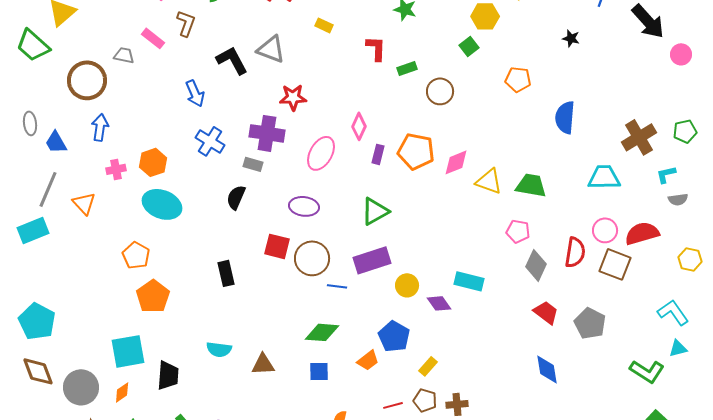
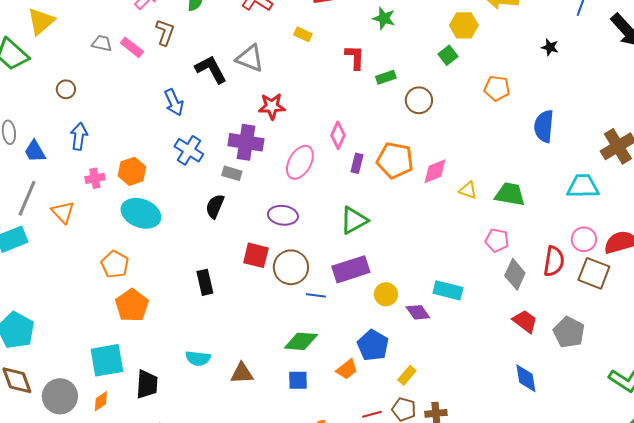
gray trapezoid: (124, 55) -> (102, 43), moved
brown circle: (87, 80) -> (66, 89), size x0.5
yellow triangle: (489, 181) -> (468, 190), size x0.7

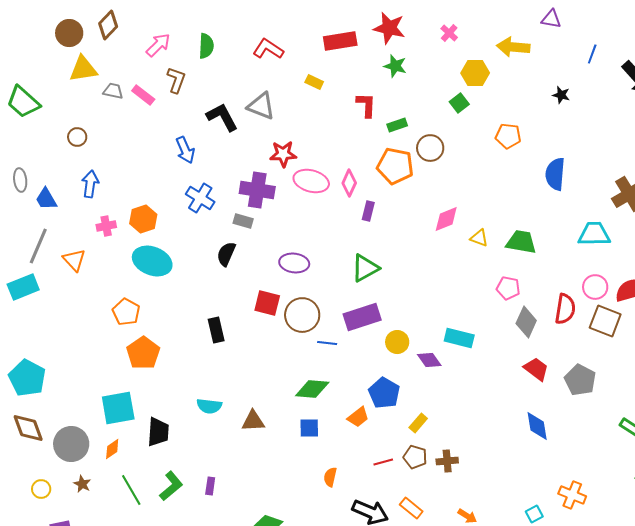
yellow triangle: (41, 21) -> (83, 69), moved, turned 32
orange pentagon: (395, 160) -> (395, 166), moved
pink ellipse: (300, 162) -> (311, 181), moved, turned 76

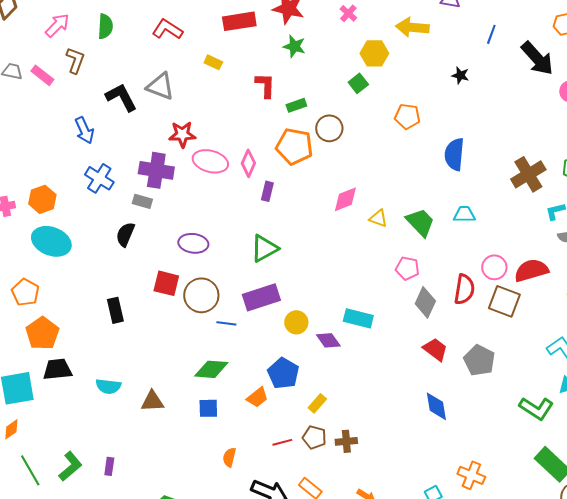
cyan trapezoid: (594, 234) -> (464, 214), moved, size x0.7
green trapezoid: (521, 242) -> (420, 222), turned 36
black trapezoid: (158, 432) -> (57, 369), moved, turned -100

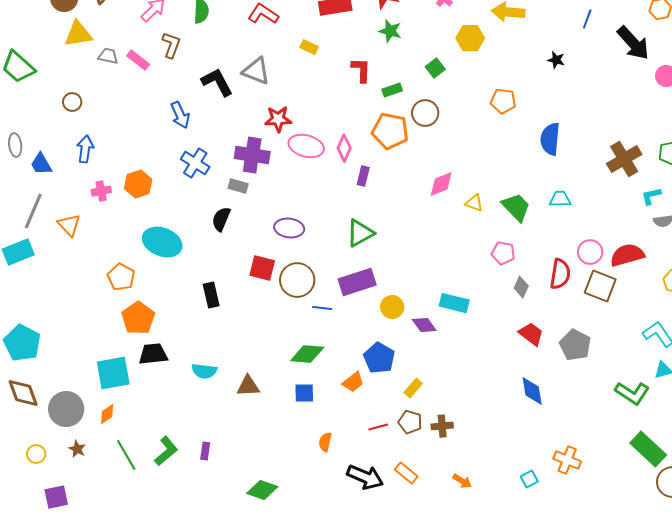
green square: (358, 83) -> (435, 68), moved
cyan ellipse: (51, 241) -> (162, 242), moved
gray diamond: (425, 302) -> (521, 287), size x0.7

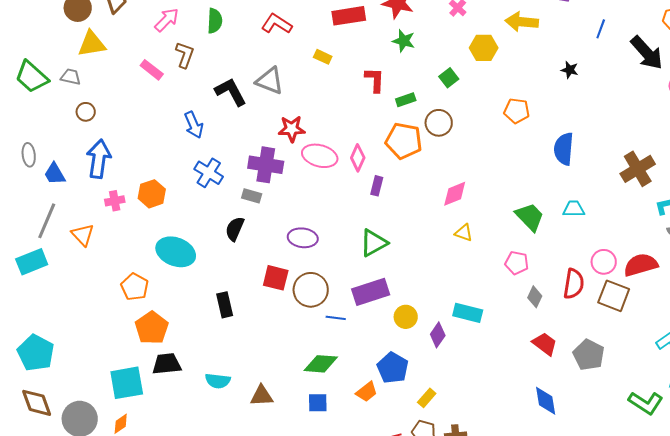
gray trapezoid: (108, 56) -> (71, 77), moved
blue arrow: (85, 149) -> (99, 159), size x1.4
yellow triangle: (474, 203) -> (464, 233), moved
purple diamond: (424, 325) -> (438, 335), turned 70

